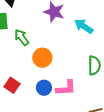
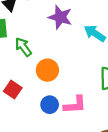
red square: (12, 85) -> (13, 90), moved

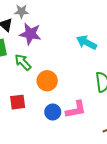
purple star: (60, 17) -> (30, 34), moved
red square: (13, 90) -> (18, 102), turned -35

